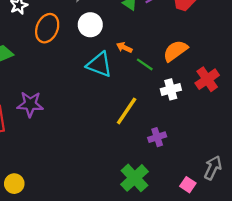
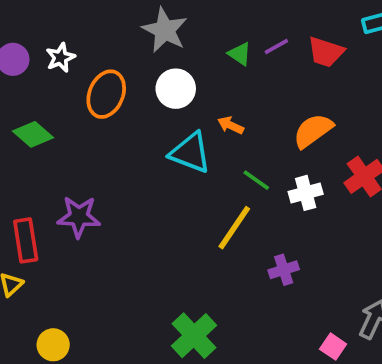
green line: (145, 64) -> (256, 180), moved
green cross: (135, 178) -> (194, 336), moved

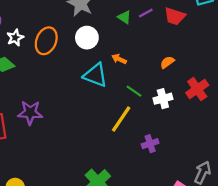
white star: (60, 58) -> (15, 38), moved
orange semicircle: (313, 131) -> (167, 62), size x0.6

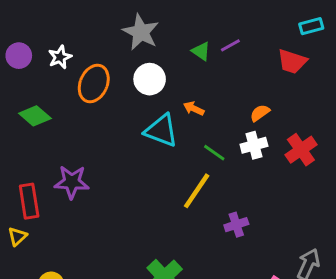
red trapezoid: (175, 16) -> (292, 61), moved
white star: (15, 38) -> (60, 57), moved
white cross: (163, 99) -> (254, 145), moved

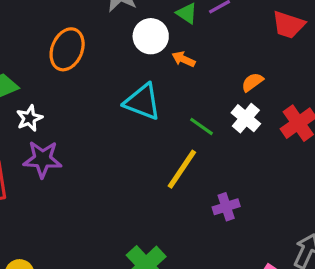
white star: (60, 57) -> (29, 118), moved
white circle: (150, 79) -> (151, 36), moved
orange arrow: (194, 109) -> (184, 59), moved
white cross: (254, 145) -> (246, 118), turned -35

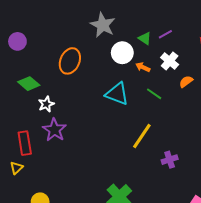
white cross: (246, 118) -> (170, 61), moved
green line: (202, 126) -> (154, 94), moved
purple star: (42, 159) -> (54, 130), turned 30

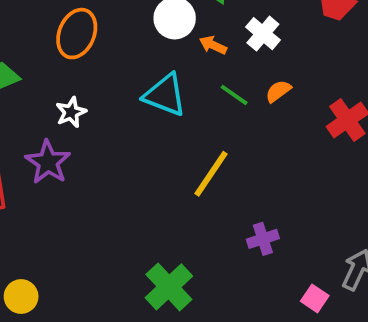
orange semicircle: (186, 82) -> (278, 91), moved
white star: (46, 104) -> (71, 112), moved
purple cross: (170, 160) -> (263, 239), moved

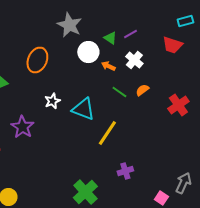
cyan triangle: (165, 95) -> (83, 109), moved
white star: (71, 112) -> (52, 101), moved
purple cross: (263, 239) -> (125, 171), moved

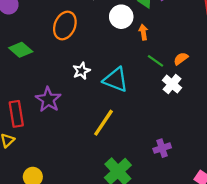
white cross: (134, 60) -> (172, 84), moved
orange arrow: (108, 66) -> (143, 32), turned 56
yellow line: (107, 133) -> (104, 123), moved

